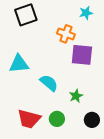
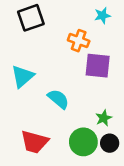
cyan triangle: (19, 64) -> (23, 76), turned -35
green star: (76, 96) -> (104, 118), moved
green circle: (57, 119) -> (83, 142), moved, size x1.5

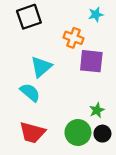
cyan triangle: (23, 76) -> (41, 67), moved
cyan semicircle: (58, 99) -> (30, 92), moved

